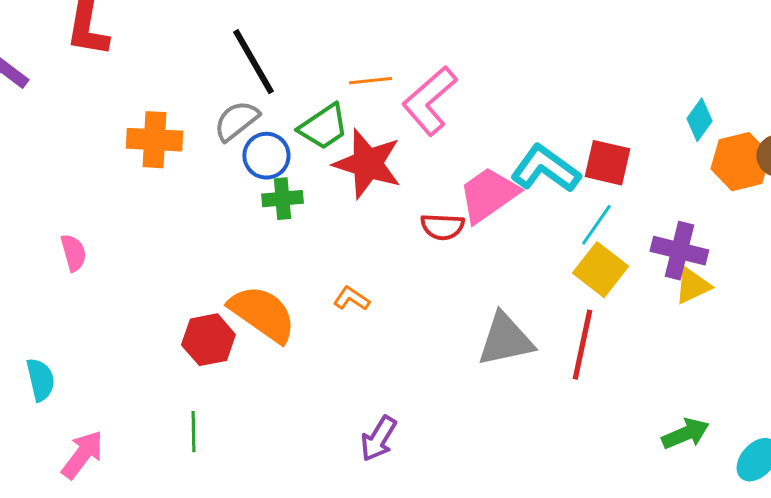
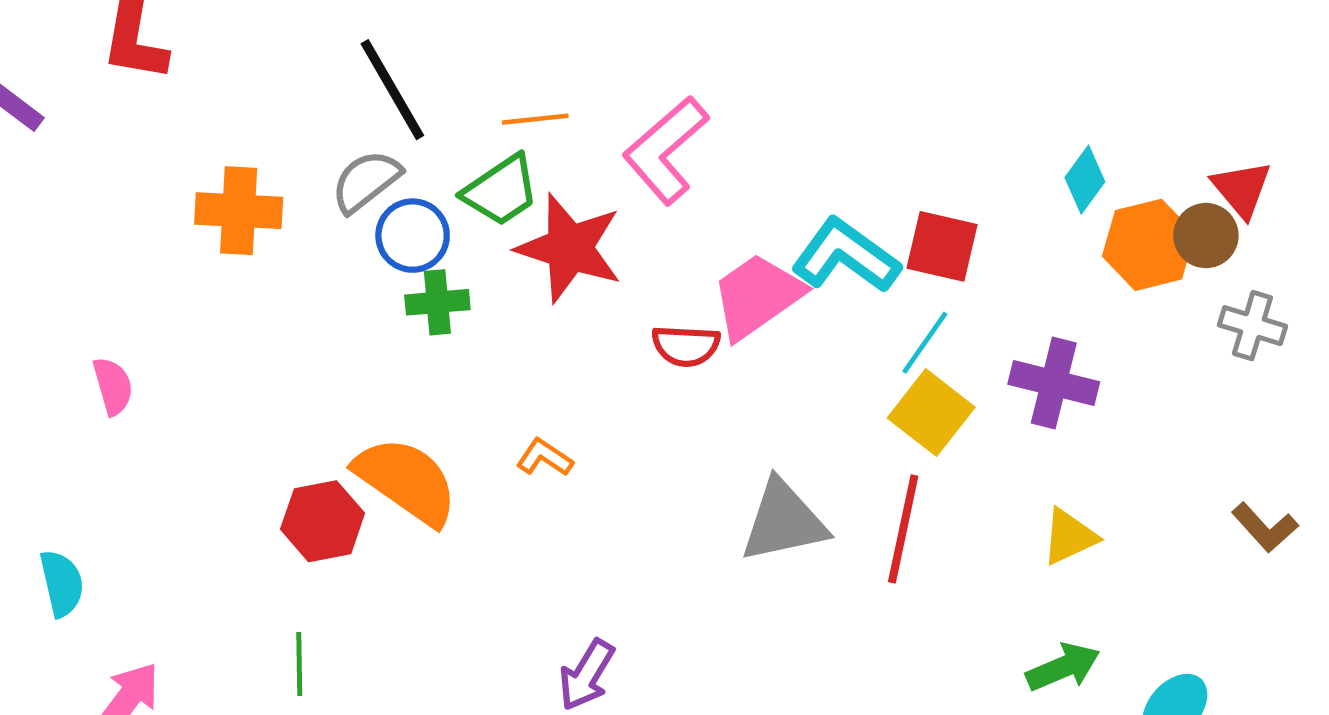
orange line: (370, 81) -> (535, 119), moved
yellow triangle: (692, 286) -> (1069, 537), moved

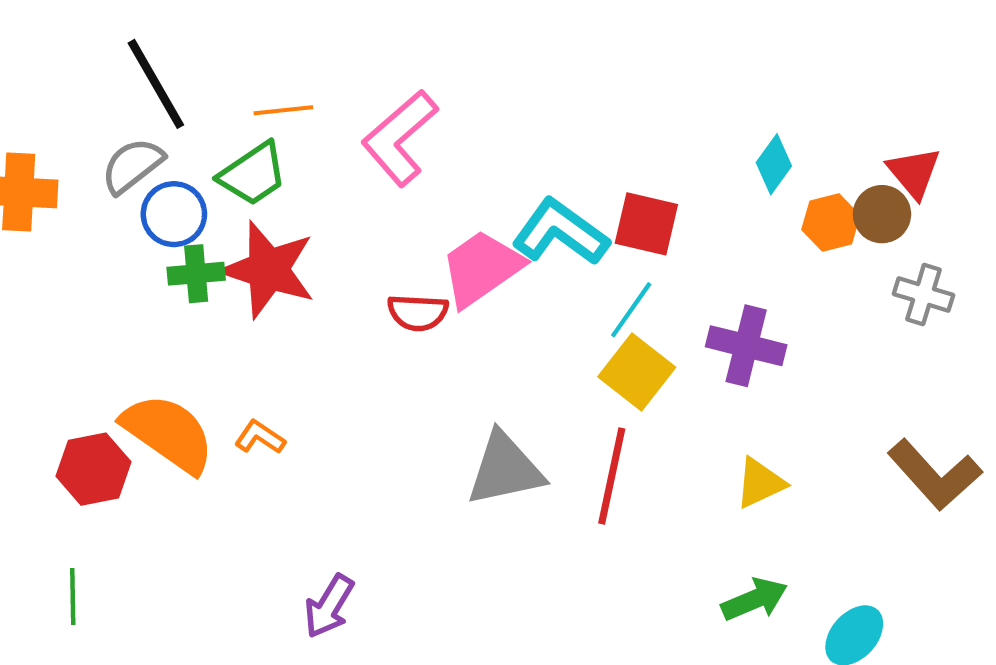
orange hexagon: (1148, 245) -> (831, 222), size x0.7
red star: (569, 248) -> (268, 270), moved
orange L-shape: (545, 458) -> (260, 437), moved
brown L-shape: (1265, 527) -> (935, 475), size x1.6

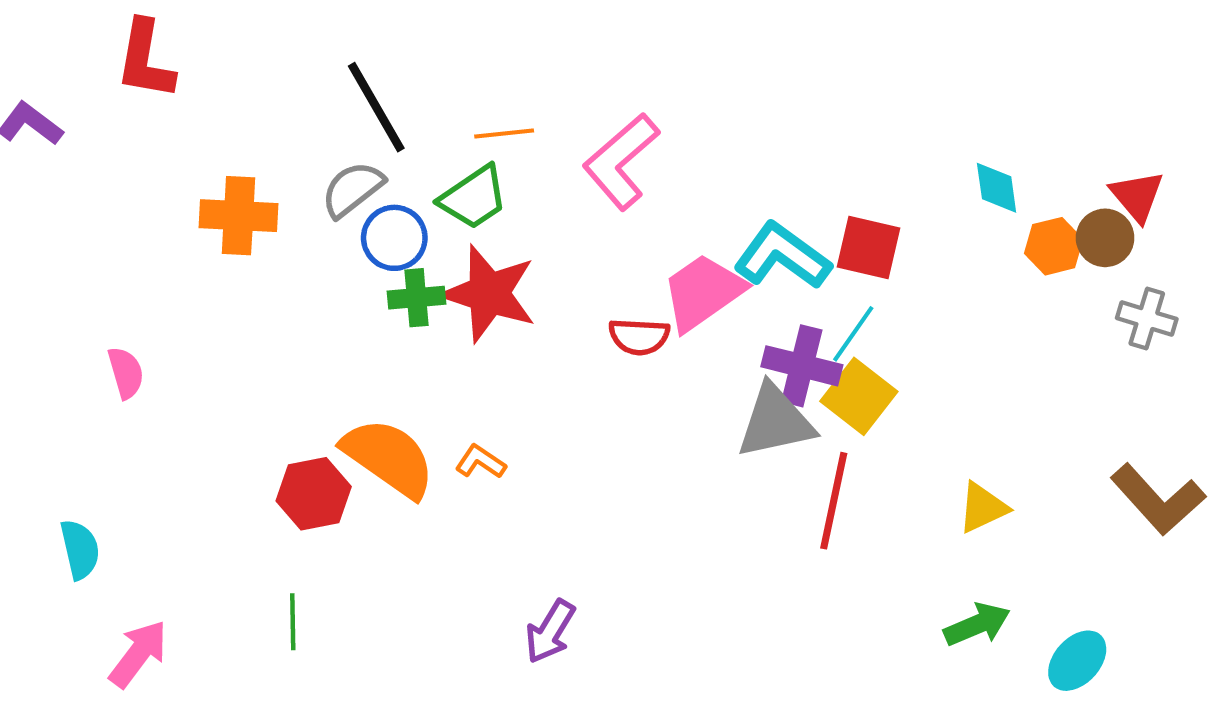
cyan diamond: (774, 164) -> (997, 188), turned -44
purple cross: (746, 346) -> (802, 366), moved
gray triangle: (505, 469) -> (775, 421), moved

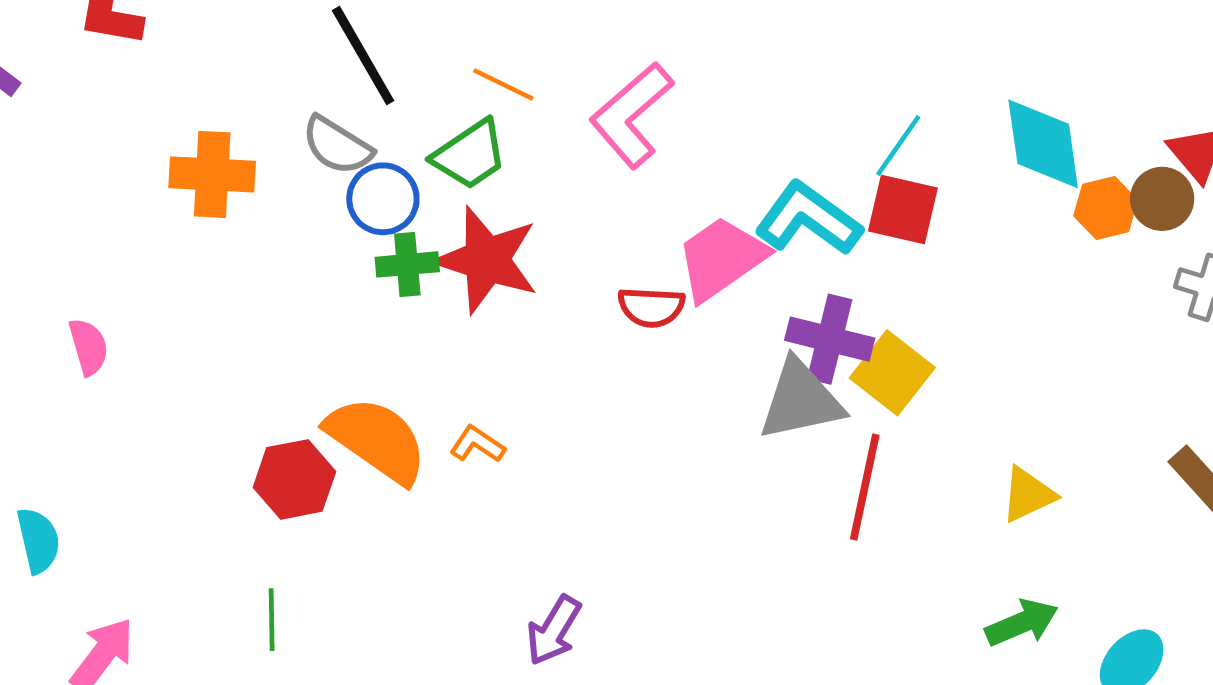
orange line: (504, 134) -> (503, 84), turned 32
cyan diamond: (997, 188) -> (1043, 144), size x1.6
gray semicircle: (353, 189) -> (337, 145), turned -110
cyan line: (853, 334) -> (898, 145), moved

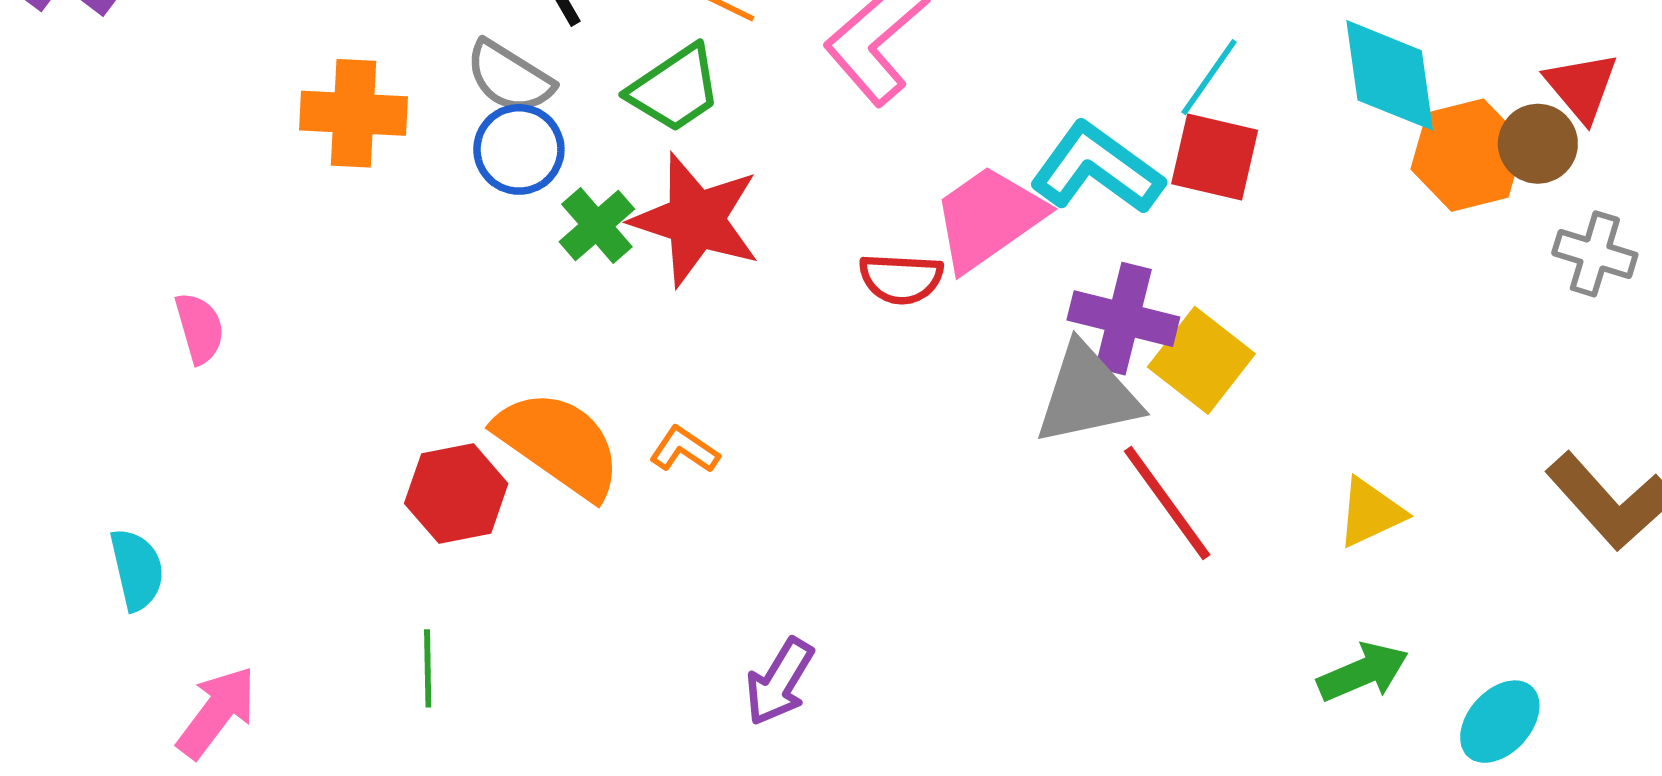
blue circle: (383, 199) -> (519, 149), moved
orange hexagon: (1106, 208) -> (1467, 155), size x1.4
green cross: (407, 264) -> (597, 225), turned -36
red line: (865, 487) -> (1167, 503), turned -48

